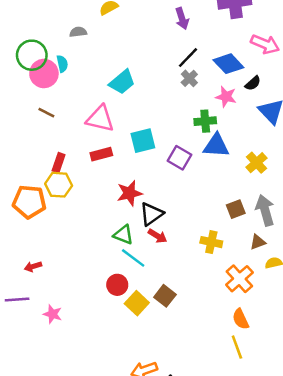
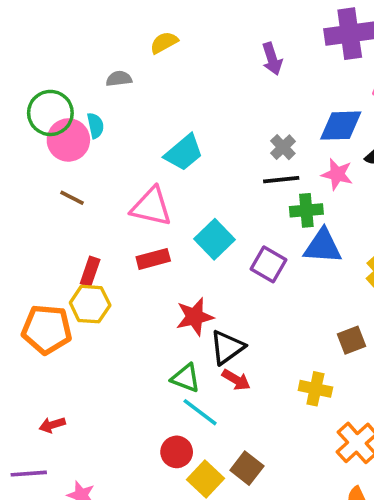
black line: (188, 58) -> (281, 180), moved, turned 40
blue diamond: (228, 64) -> (341, 126), turned -48
cyan square: (143, 141) -> (214, 239), turned -30

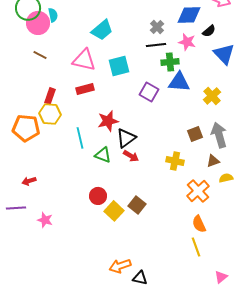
cyan square: (214, 239) -> (119, 66), moved, turned 30
cyan line: (200, 412) -> (80, 138), moved, turned 40

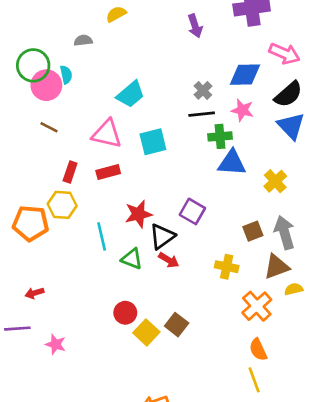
black semicircle: (209, 31) -> (288, 94), moved, size x1.6
purple square: (149, 92) -> (192, 211), moved
red rectangle: (50, 96) -> (70, 172), moved
brown triangle: (213, 161) -> (277, 267), size x1.5

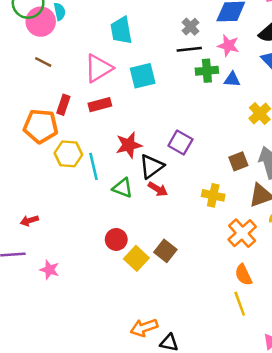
cyan trapezoid: (131, 94) -> (121, 30), turned 120
pink triangle: (107, 134) -> (99, 68), turned -44
blue triangle: (232, 163) -> (232, 80), moved, size x0.6
yellow hexagon: (62, 205) -> (68, 154), moved
orange pentagon: (31, 223) -> (41, 126), moved

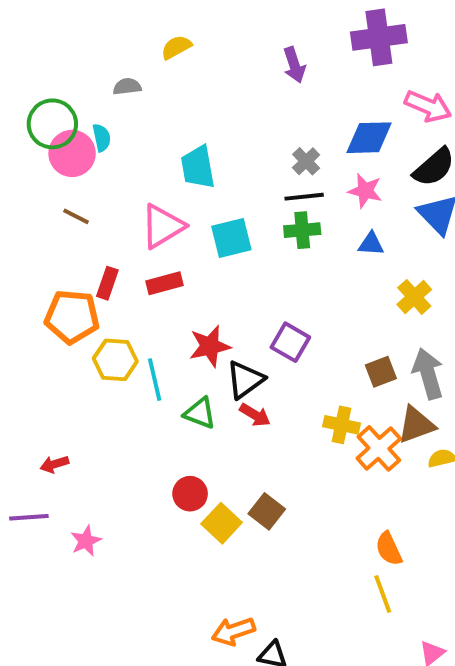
green cross: (207, 71) -> (302, 230), moved
orange cross: (242, 233) -> (379, 448), moved
pink star: (49, 270) -> (86, 541), turned 30

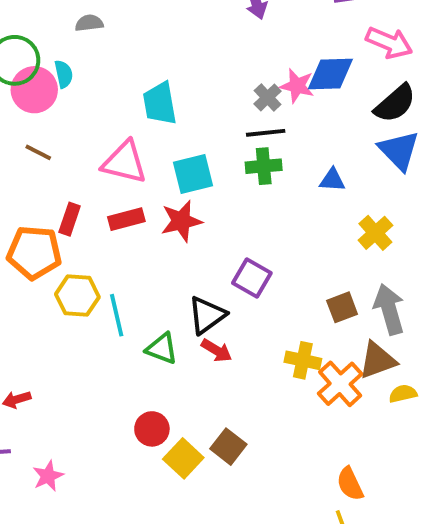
pink star: (365, 191) -> (297, 86), moved
pink triangle: (163, 226) -> (124, 162), turned 45
red star: (210, 346) -> (181, 221), moved

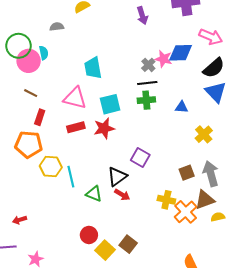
red rectangle: (70, 219) -> (40, 117), moved

